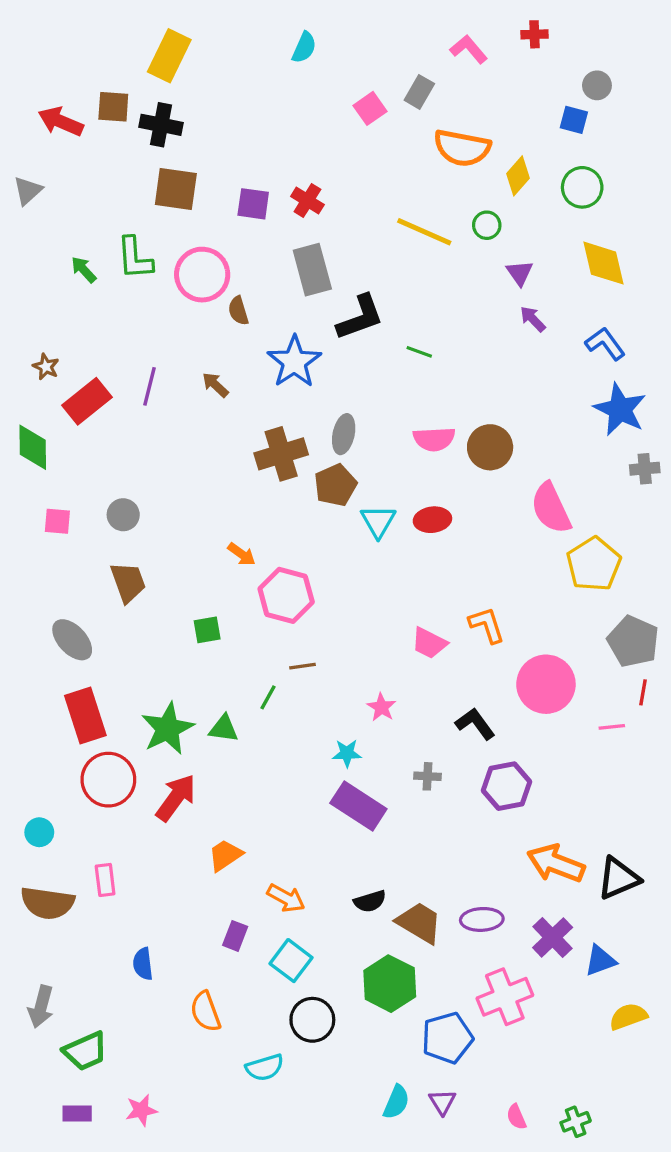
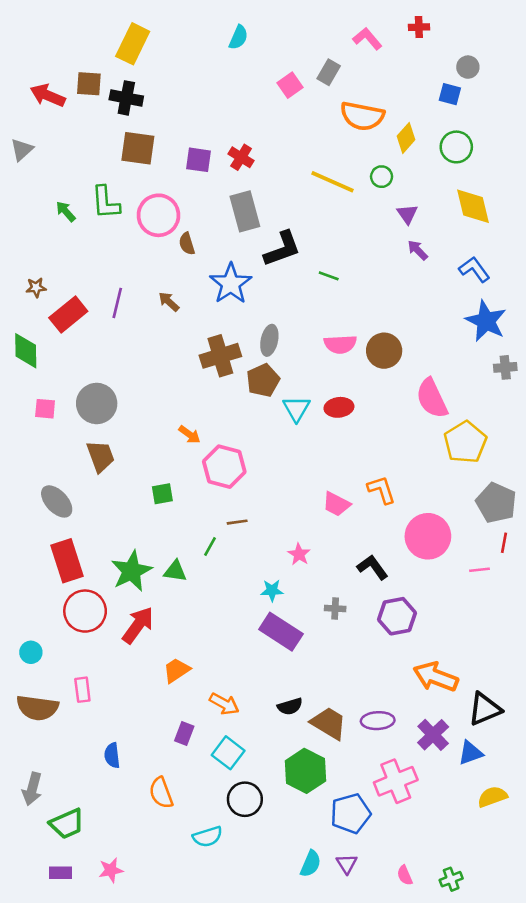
brown star: (46, 367) -> (36, 287), turned -30
gray circle: (123, 515) -> (97, 403), size x1.6
black triangle: (618, 878) -> (485, 709), moved

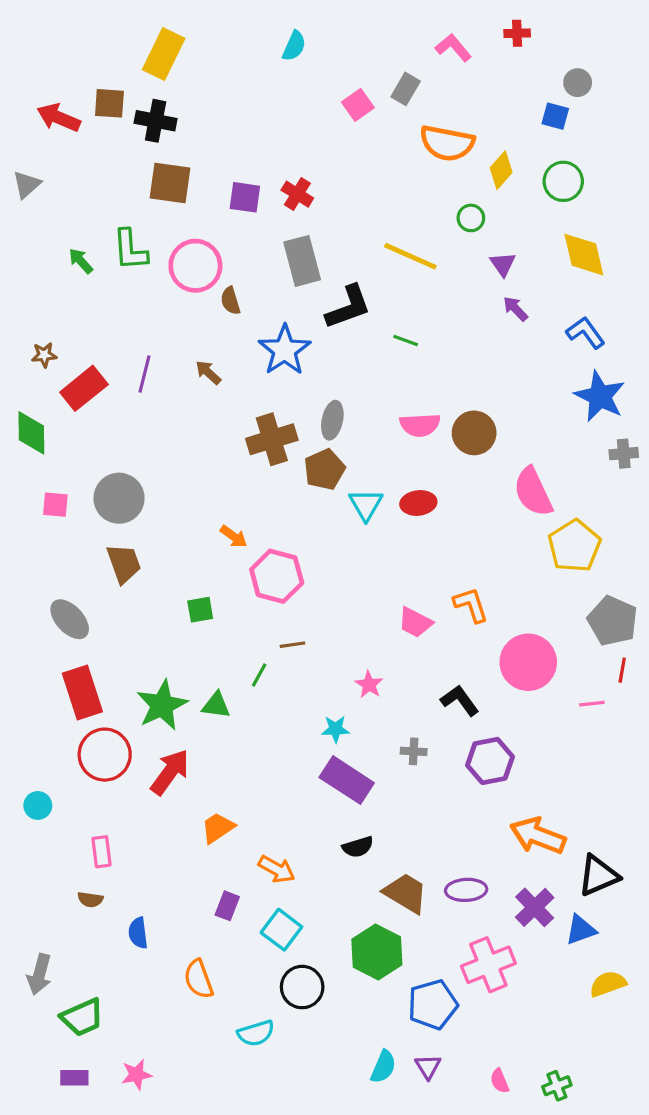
yellow line: (333, 182) -> (410, 256), moved
black semicircle: (290, 706) -> (358, 847), moved
brown semicircle: (37, 708) -> (90, 899), moved, size x0.5

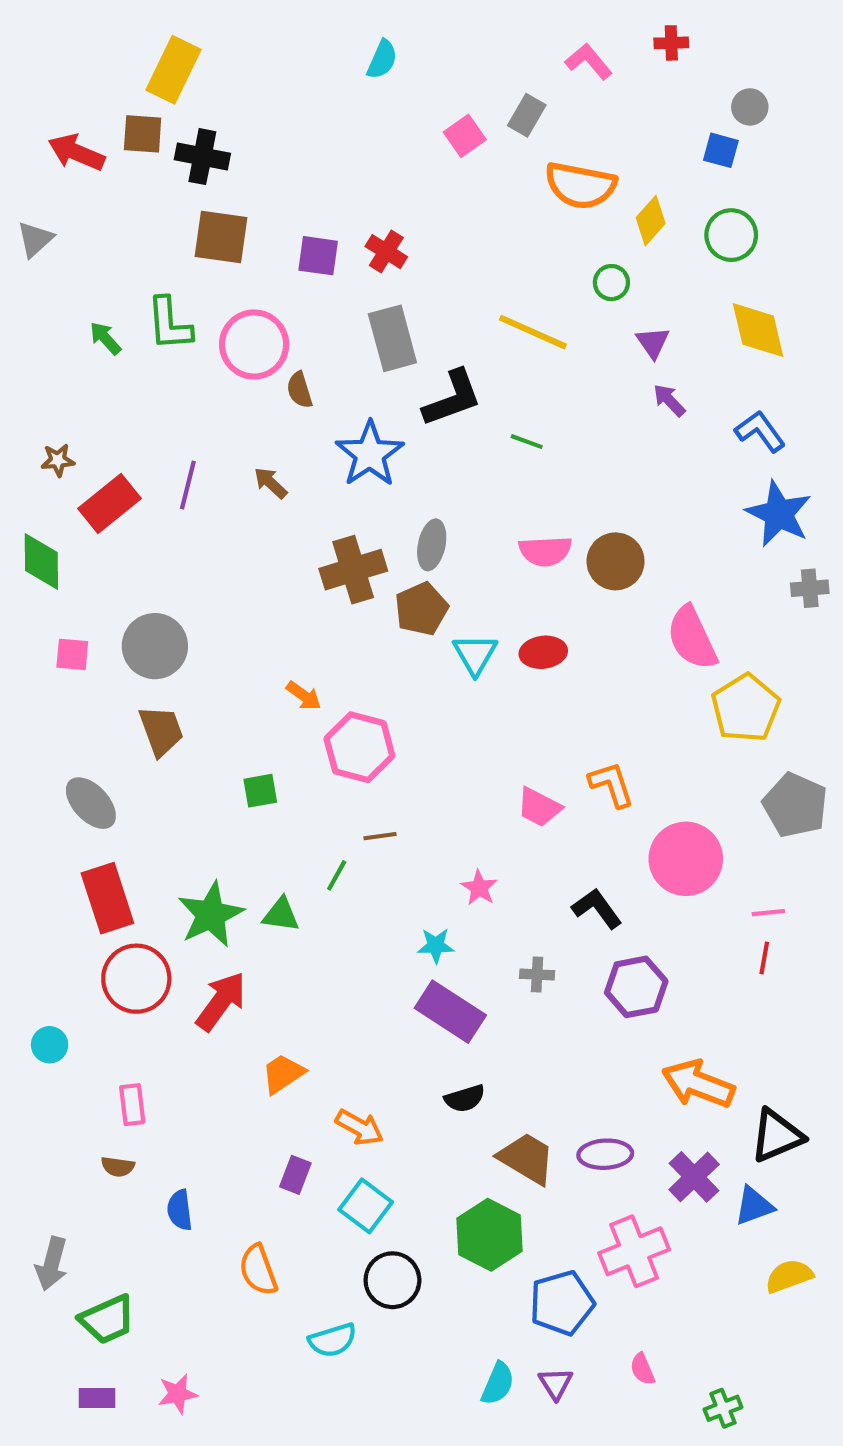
yellow rectangle: (164, 54) -> (174, 70), moved
red line: (622, 670) -> (764, 958), moved
pink semicircle: (500, 1081) -> (642, 1369), moved

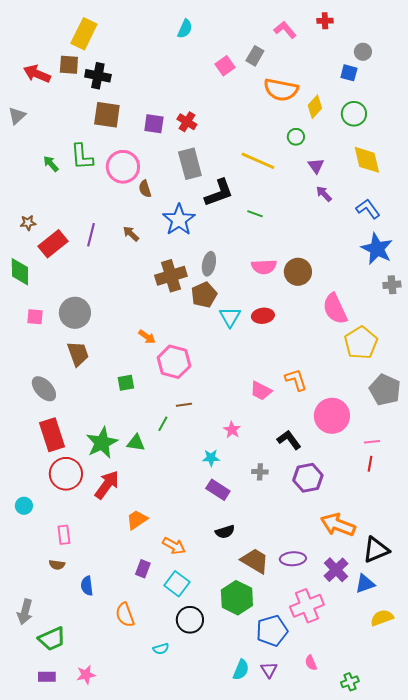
purple rectangle: (450, 1012) -> (218, 490), size x0.7
cyan semicircle: (333, 1340) -> (161, 649), size x0.7

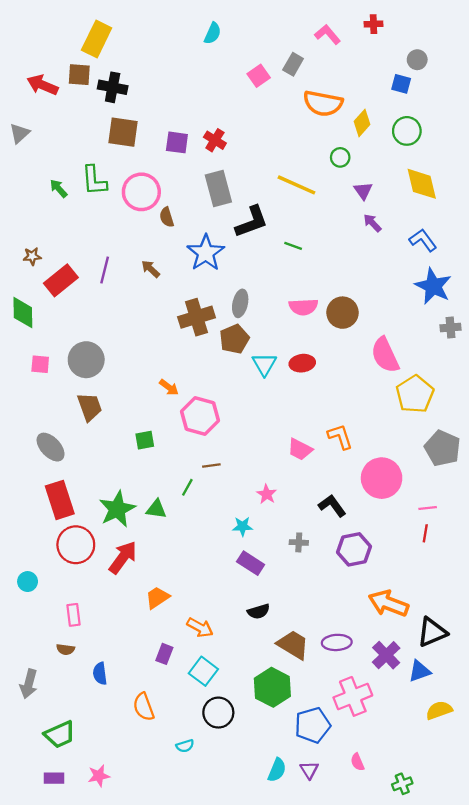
gray arrow: (25, 612) -> (29, 684), moved

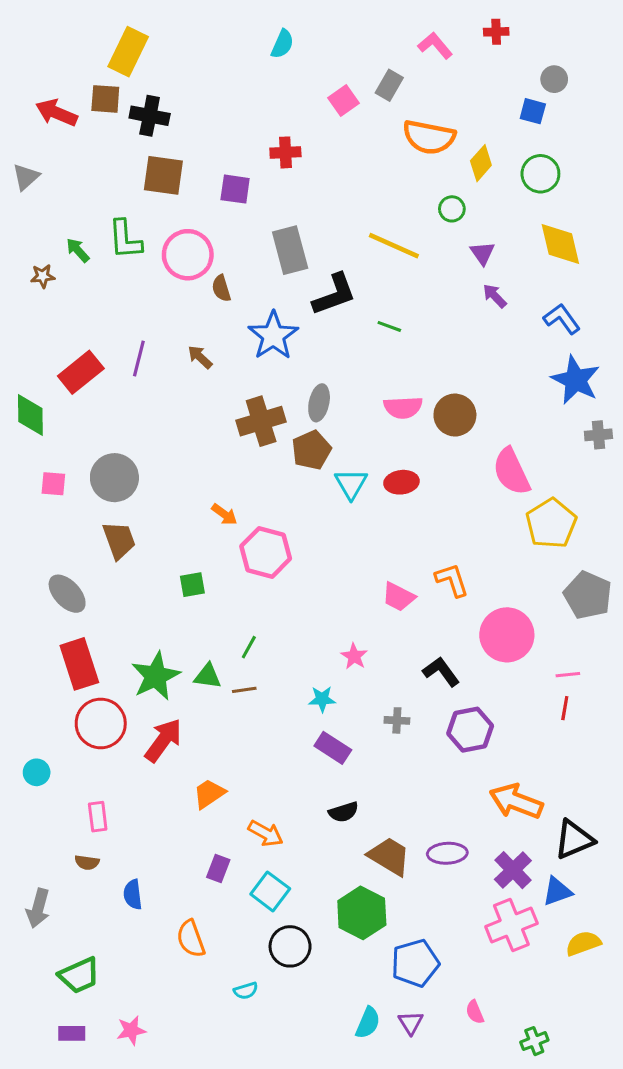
red cross: (215, 140) -> (285, 152), moved, turned -35
brown star: (32, 256) -> (43, 276), moved
brown line: (211, 465) -> (244, 690), moved
pink cross: (353, 696) -> (511, 925), moved

